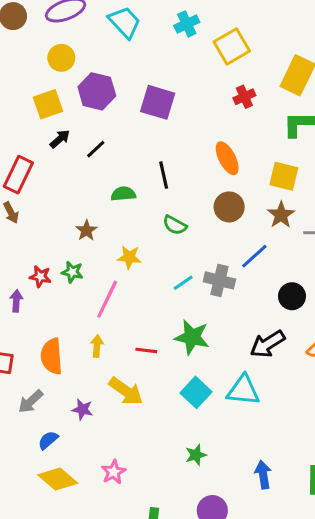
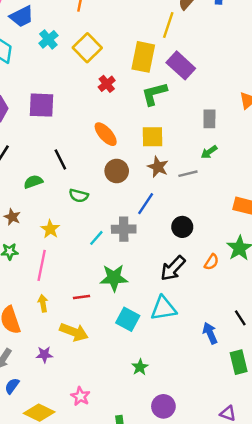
yellow star: (129, 257) -> (50, 229), turned -30
blue semicircle: (48, 440) -> (12, 386), moved
blue arrow: (263, 475) -> (210, 333), moved

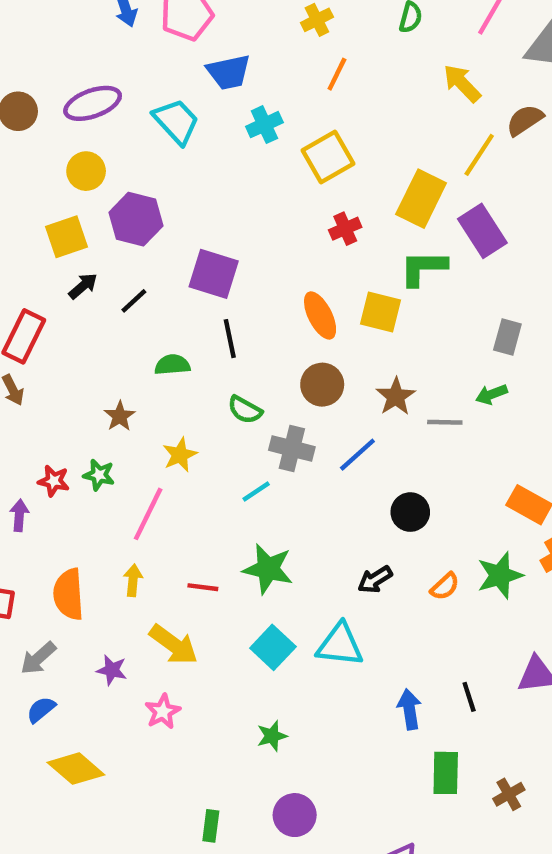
purple square: (42, 105) -> (214, 274), moved
yellow square: (152, 137) -> (381, 312), moved
gray cross: (124, 229) -> (292, 448), moved
black arrow: (173, 268) -> (375, 580), size x0.7
pink star: (80, 396) -> (163, 712), moved

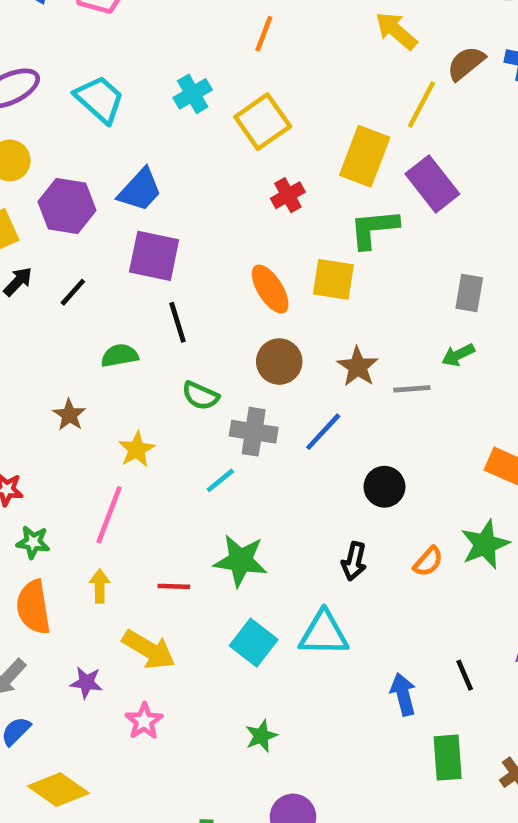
blue trapezoid: (229, 72) -> (140, 190), moved, turned -30
green star: (99, 475) -> (33, 542), moved
black arrow: (375, 580) -> (354, 561), turned -40

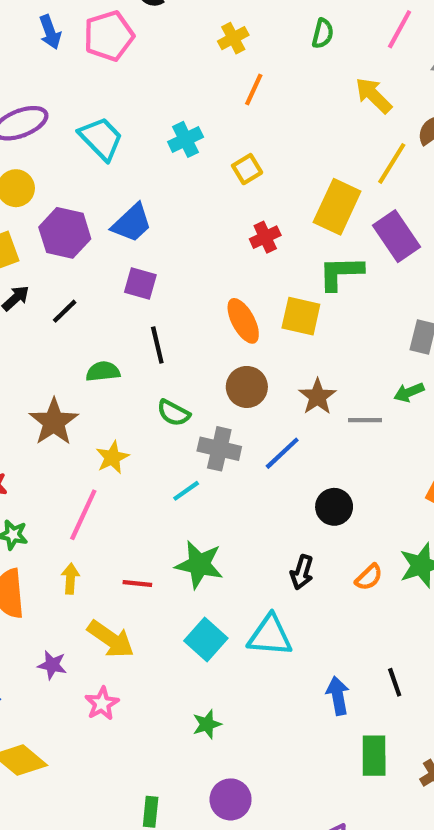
yellow square: (263, 122) -> (247, 169), size x0.6
purple square: (154, 256) -> (140, 284), size x0.7
brown star: (69, 415) -> (54, 422), size x1.6

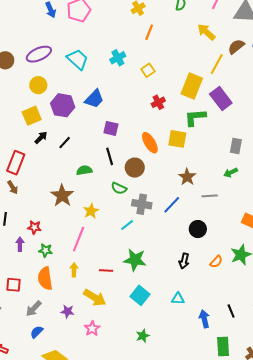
purple square: (140, 284) -> (111, 128), moved
brown circle: (247, 387) -> (135, 168), moved
gray line: (365, 420) -> (210, 196), moved
cyan triangle: (270, 636) -> (178, 299), moved, size x0.6

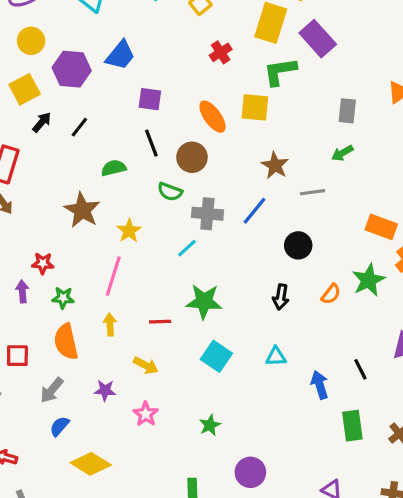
yellow arrow: (95, 298) -> (146, 365), size x0.7
green star: (143, 336) -> (210, 425), moved

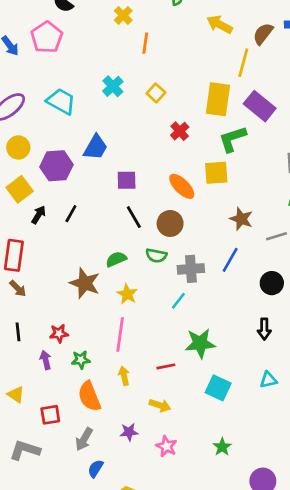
green semicircle: (114, 168) -> (116, 259), moved

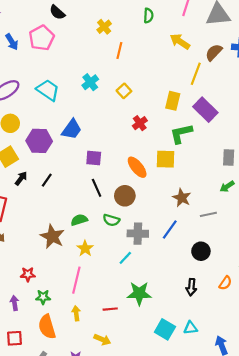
yellow rectangle: (218, 99) -> (173, 101), size x0.7
purple arrow: (46, 360) -> (15, 303), moved
cyan square: (218, 388) -> (165, 329), moved

